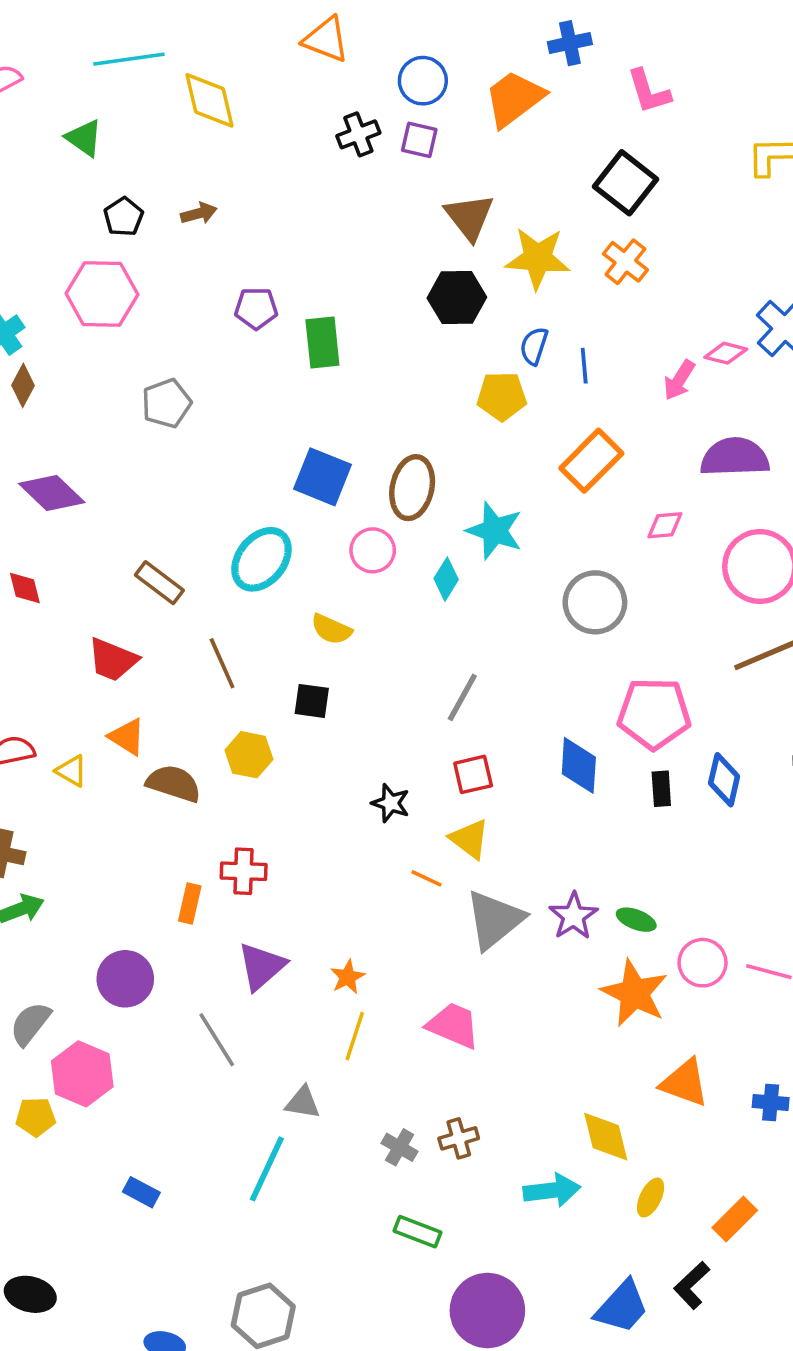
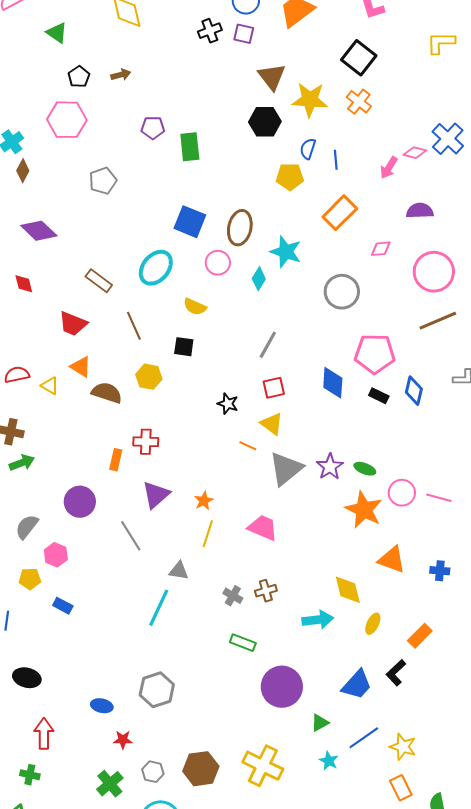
purple semicircle: (735, 457) -> (420, 211), size x0.7
black rectangle: (661, 789) -> (379, 396), turned -60
pink hexagon: (82, 1074) -> (56, 555), size x0.7
blue rectangle: (141, 1192) -> (63, 606), moved

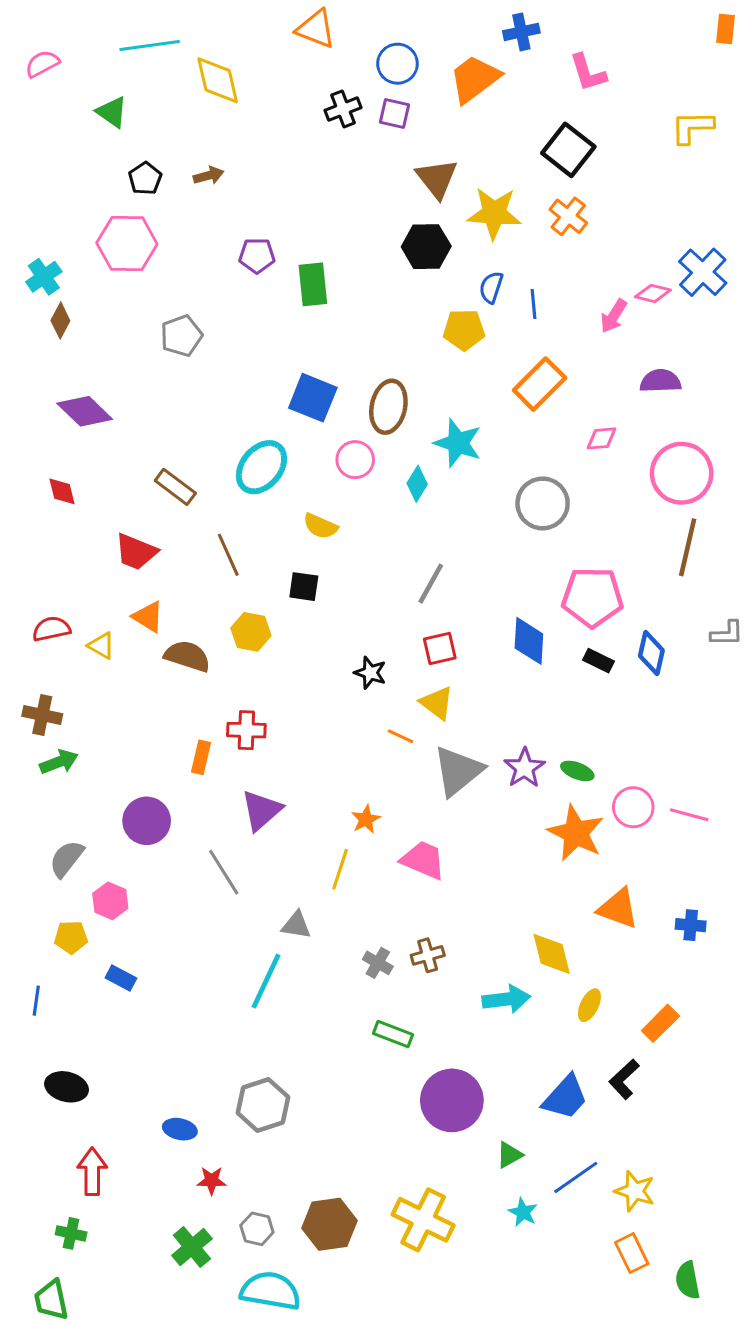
brown line: (438, 321) -> (688, 547), turned -54
orange star: (204, 501) -> (366, 819), moved

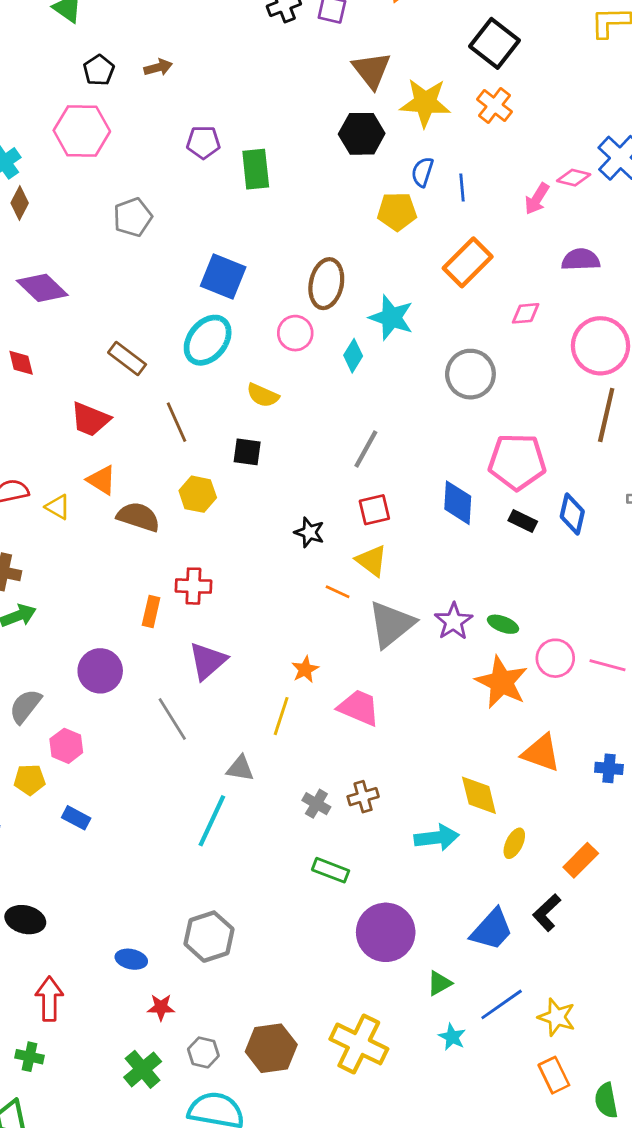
blue square: (313, 398) -> (223, 277), moved

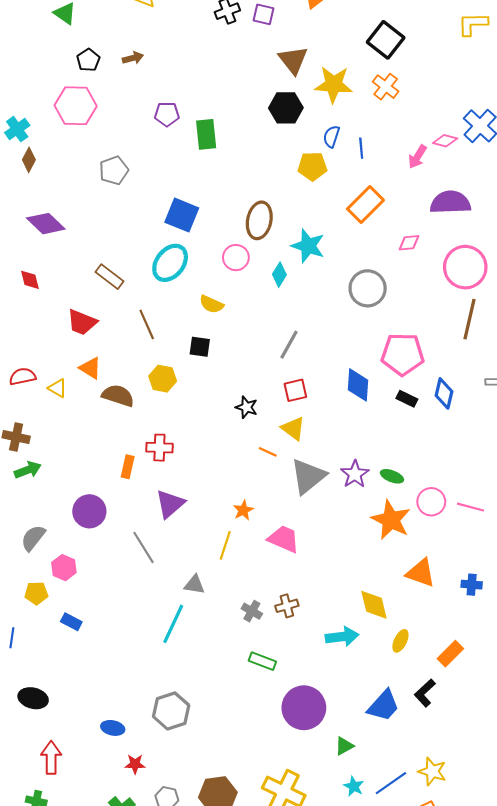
purple semicircle: (581, 260) -> (450, 202), size x1.4
blue line: (502, 1004) -> (391, 783), moved

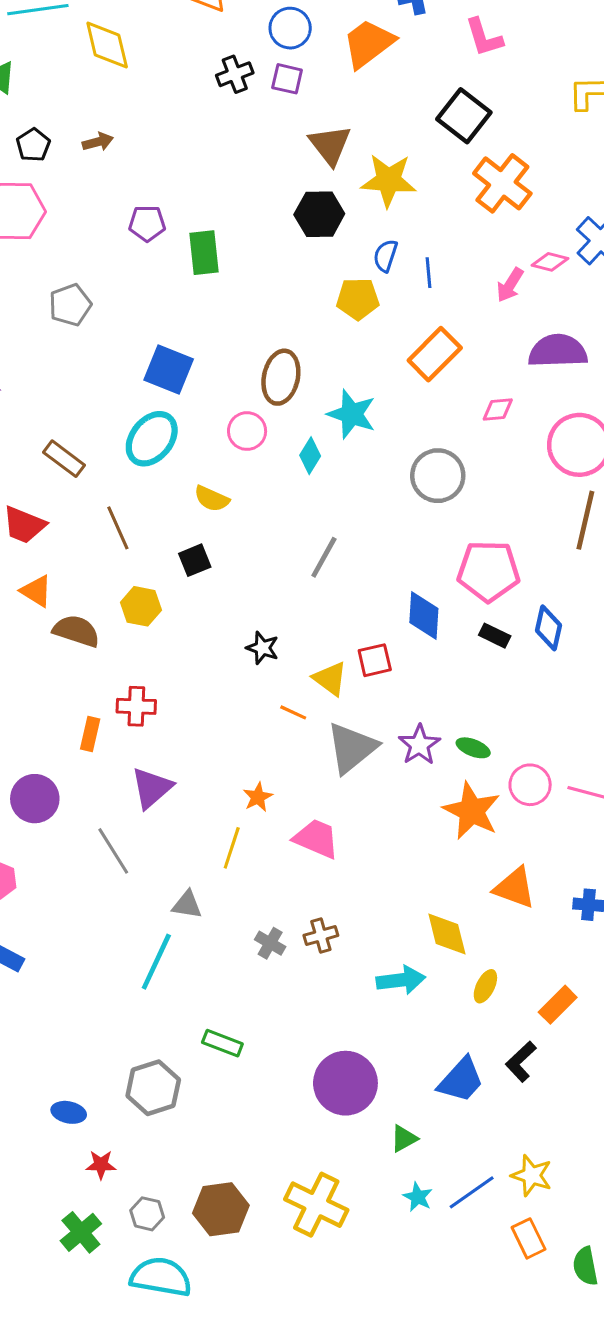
orange cross: (386, 87) -> (502, 183), moved, size x1.5
black square: (200, 347) -> (195, 560), turned -30
red square: (295, 390) -> (375, 660), moved
green rectangle: (262, 661) -> (222, 1043), moved

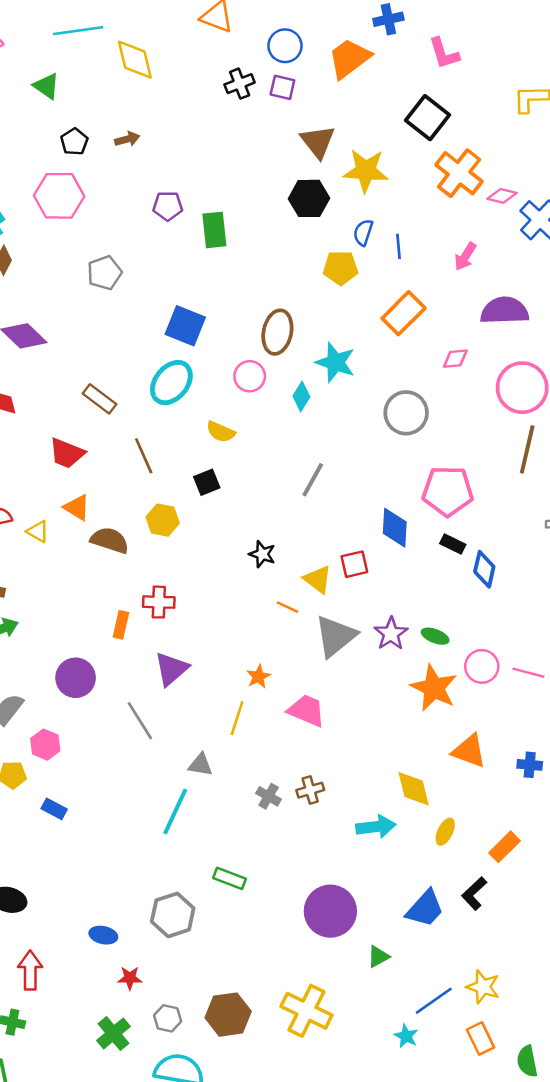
pink diamond: (550, 262) -> (502, 196), moved
blue diamond: (548, 628) -> (484, 569), moved
cyan star: (418, 1197) -> (406, 1036), moved

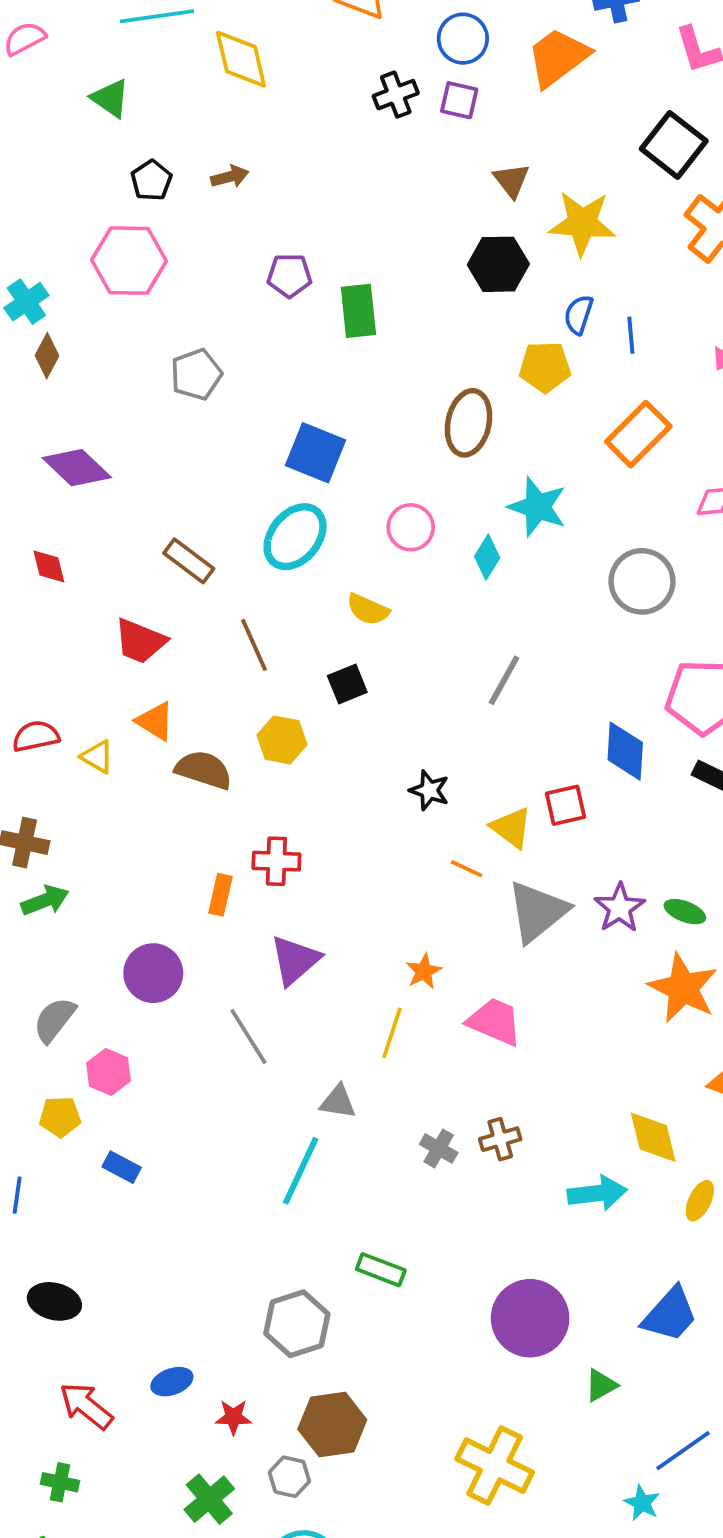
brown triangle: (318, 142) -> (511, 180), size x0.7
brown ellipse: (277, 332) -> (469, 423), moved
blue ellipse: (103, 935) -> (172, 1382), moved, turned -32
red arrow: (30, 970) -> (86, 1406), turned -51
brown hexagon: (228, 1015) -> (332, 1425), moved

